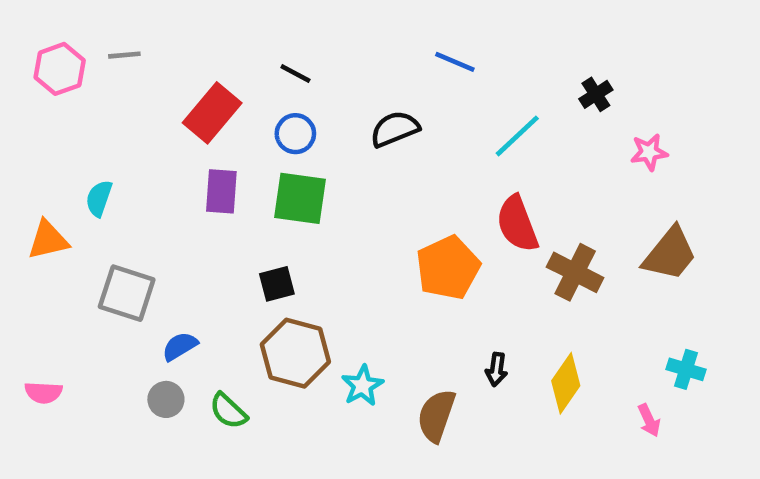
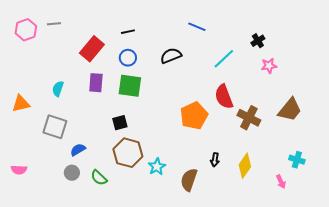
black line: (295, 74) -> (128, 32), turned -40
pink star: (649, 152) -> (269, 66), moved
cyan semicircle: (99, 198) -> (58, 89), moved

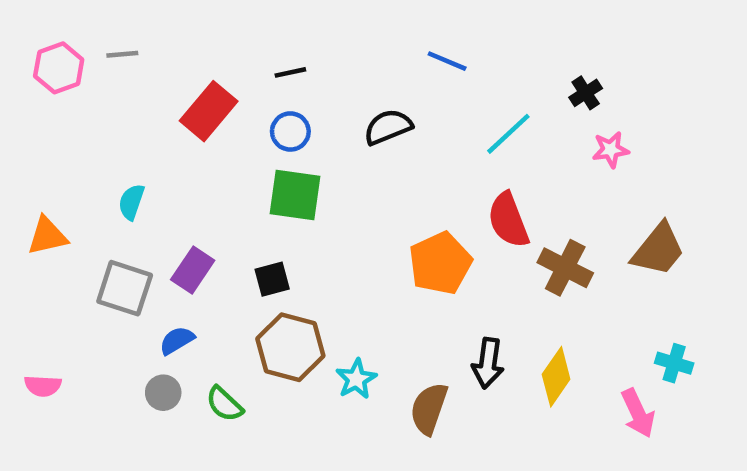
purple rectangle: (96, 83) -> (193, 270), moved, turned 30
black arrow: (215, 160) -> (488, 363), size x1.5
pink arrow: (281, 182) -> (638, 413), size x1.5

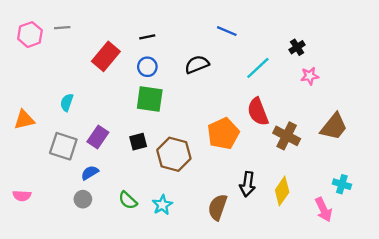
brown hexagon: (290, 347) -> (174, 154), moved
cyan star: (356, 379) -> (162, 205), moved
green semicircle: (224, 404) -> (128, 200), moved

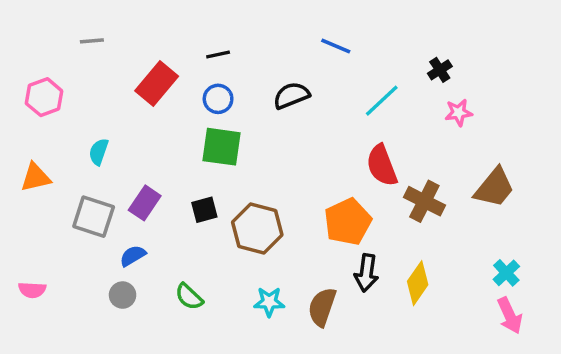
pink hexagon: (30, 35) -> (44, 97), moved
orange pentagon: (223, 134) -> (348, 222), moved
cyan cross: (342, 184) -> (506, 273), turned 30
cyan star: (162, 205) -> (269, 302), moved, turned 30
pink arrow: (323, 210) -> (510, 316), moved

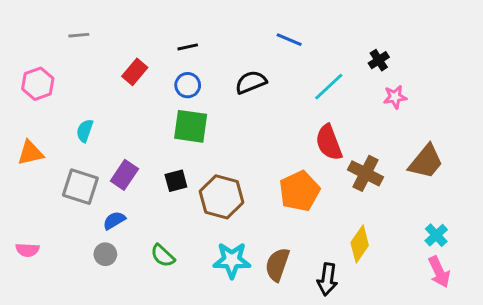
red rectangle: (157, 84) -> (135, 72), size x0.7
black arrow: (366, 273) -> (327, 279), moved
cyan star: (269, 302) -> (232, 260), size x1.4

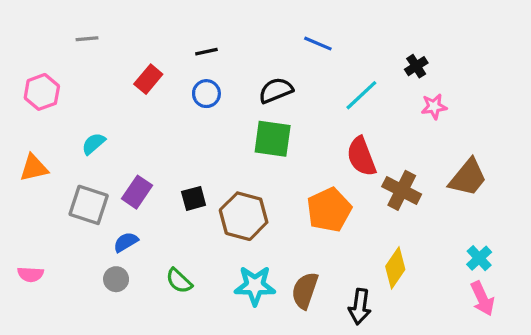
green square: (191, 126) -> (273, 139), moved
cyan semicircle: (85, 131) -> (93, 144), turned 30

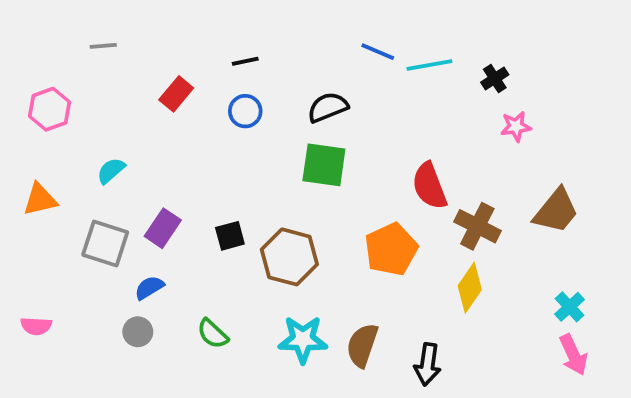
cyan line: (361, 95) -> (429, 65), moved, turned 33
yellow diamond: (395, 268) -> (470, 288), moved

